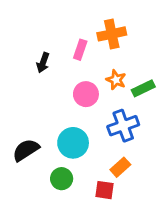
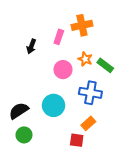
green rectangle: (143, 88) -> (105, 65), turned 63
blue cross: (123, 126) -> (90, 93), turned 30
green circle: (62, 179) -> (24, 135), moved

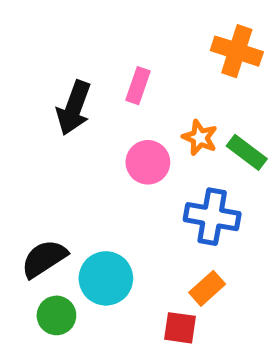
orange cross: (82, 25) -> (237, 51), moved, turned 30
black arrow: (31, 46) -> (74, 108), size x1.5
cyan circle: (54, 105) -> (106, 278), moved

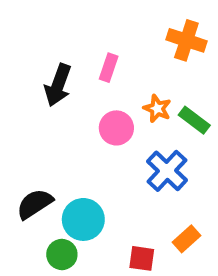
blue cross: (212, 217) -> (167, 171), turned 33
orange rectangle: (207, 288) -> (186, 239), moved
green circle: (56, 315) -> (62, 254), moved

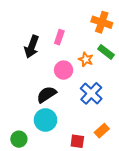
green rectangle: (194, 120) -> (106, 52), moved
black semicircle: (35, 204) -> (47, 94), moved
green circle: (62, 254) -> (19, 139), moved

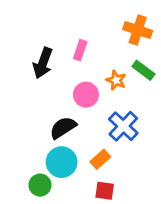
orange rectangle: (102, 131) -> (100, 159), moved
green circle: (19, 139) -> (40, 185), moved

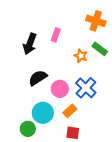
pink circle: (86, 95) -> (60, 89), moved
black semicircle: (63, 128) -> (38, 78), moved

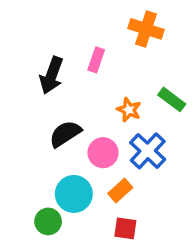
orange cross: (96, 21) -> (146, 29), moved
green rectangle: (100, 49) -> (172, 99), moved
orange star: (81, 56) -> (129, 110), moved

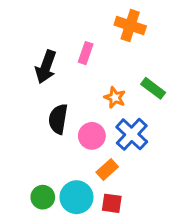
black semicircle: (65, 134) -> (58, 119), turned -48
cyan circle: (74, 194) -> (76, 197), moved

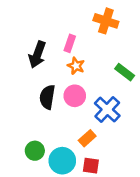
orange star: (115, 98) -> (76, 66), moved
pink circle: (92, 136) -> (75, 96), moved
green circle: (43, 197) -> (35, 151), moved

